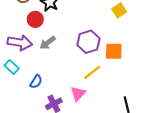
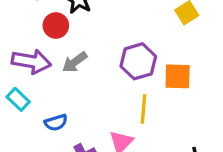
yellow line: (92, 72) -> (144, 109), turned -48
blue semicircle: (36, 82) -> (56, 123), turned 40

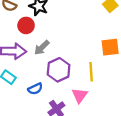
purple hexagon: (138, 61) -> (59, 70), moved

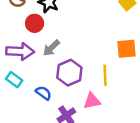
blue semicircle: (35, 89) -> (43, 93), turned -120
pink triangle: (80, 95) -> (92, 101), turned 42

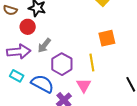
blue semicircle: (43, 93) -> (42, 84), size x1.6
pink triangle: (92, 101) -> (84, 85), turned -42

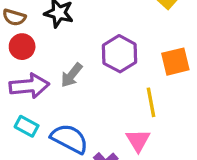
red circle: (28, 27) -> (22, 47), moved
purple hexagon: (62, 64) -> (120, 54), moved

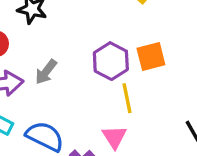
purple hexagon: (120, 54) -> (111, 61), moved

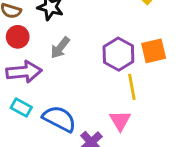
gray arrow: (46, 72) -> (60, 48), moved

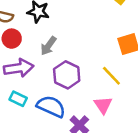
purple hexagon: (118, 54) -> (67, 75), moved
yellow line: (132, 87) -> (111, 76), turned -30

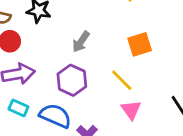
gray arrow: (48, 46) -> (81, 42), moved
pink triangle: (103, 105) -> (131, 110), moved

